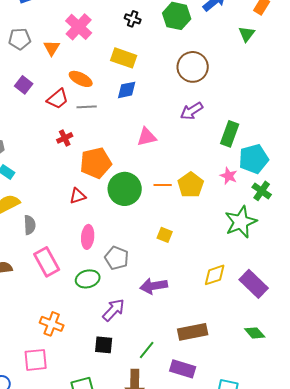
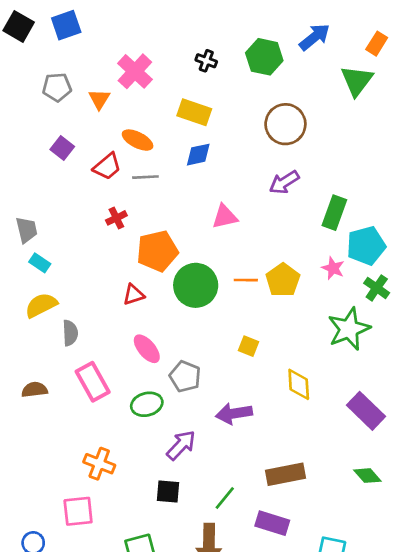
green triangle: (247, 34) -> (357, 81), size x1.5
pink ellipse: (88, 237) -> (147, 349), turned -45
yellow diamond: (215, 275) -> (299, 384), moved, turned -75

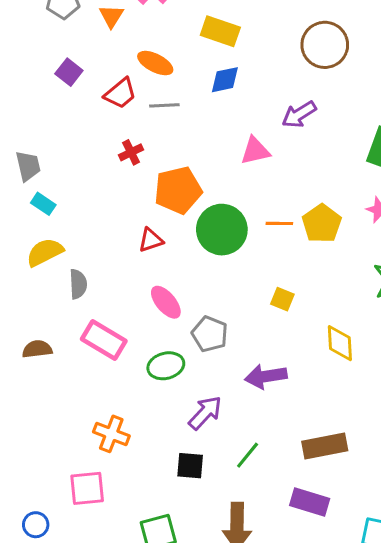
purple arrow: (284, 182) -> (299, 114), moved
pink rectangle: (93, 382) -> (104, 340), turned -30
green line: (225, 498) -> (248, 455), moved

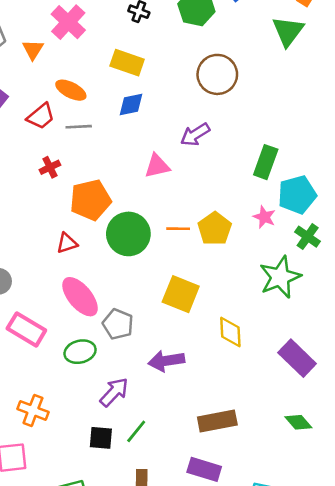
yellow square: (282, 299) -> (181, 294), size x1.8
pink ellipse: (166, 302) -> (80, 297), size x1.4
green line: (248, 455) -> (136, 431), moved

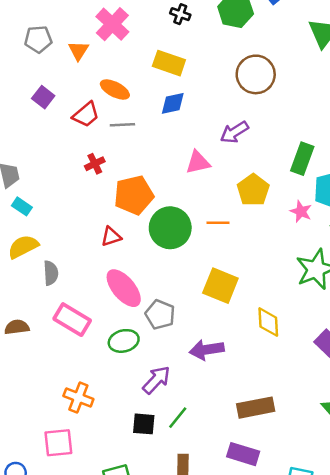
yellow pentagon: (215, 229) -> (253, 190), moved

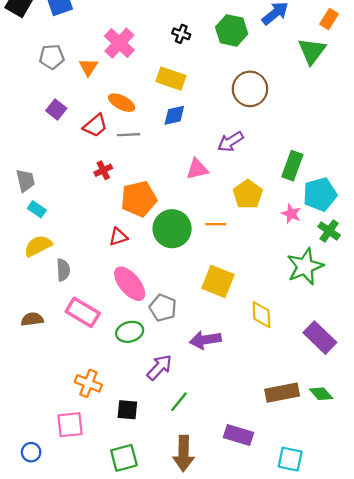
brown rectangle: (256, 408) -> (282, 393), moved
black square: (144, 424) -> (127, 410), moved

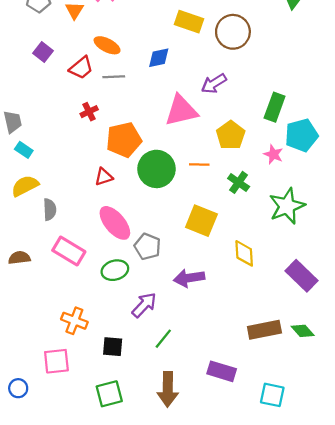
yellow rectangle: (171, 79) -> (189, 22), moved
pink triangle: (197, 169) -> (181, 111), size x1.5
green cross: (329, 231) -> (239, 182), moved

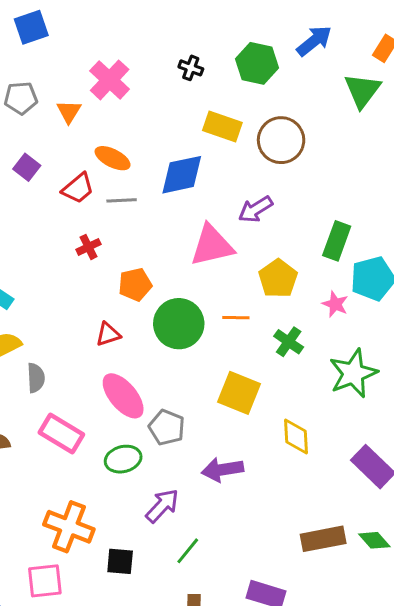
blue diamond: (159, 58) -> (182, 175), size x1.5
orange pentagon: (124, 140) -> (135, 285), size x0.7
orange cross: (74, 321) -> (69, 527), size x1.4

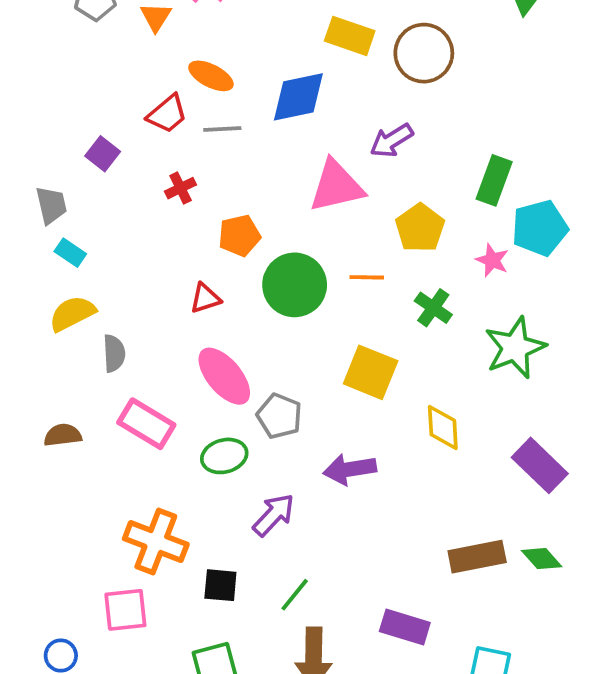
purple square: (27, 167) -> (103, 154), moved
green line: (188, 551) -> (295, 595), moved

